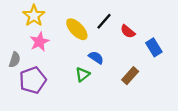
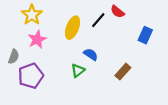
yellow ellipse: (77, 29) -> (73, 28), turned 65
red semicircle: (128, 31) -> (117, 12), moved
blue rectangle: (154, 47) -> (145, 35), moved, turned 56

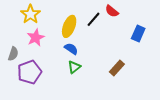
blue semicircle: (91, 54) -> (71, 49), moved

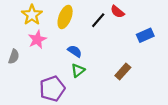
yellow ellipse: (69, 26) -> (65, 17), moved
blue rectangle: (138, 34) -> (145, 35), turned 42
purple pentagon: (29, 72) -> (52, 89), moved

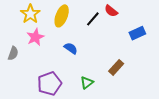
green triangle: (78, 70) -> (87, 83), moved

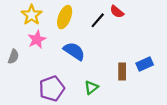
blue rectangle: (137, 33) -> (145, 64), moved
blue semicircle: (71, 48) -> (74, 51), size x1.5
brown rectangle: (116, 67) -> (122, 71), turned -42

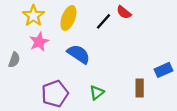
blue rectangle: (145, 64) -> (163, 70), moved
brown rectangle: (122, 71) -> (140, 88), moved

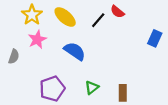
yellow ellipse: (68, 18) -> (65, 17), turned -70
blue rectangle: (163, 70) -> (155, 38), moved, turned -42
brown rectangle: (140, 88) -> (123, 93), moved

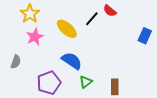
yellow ellipse: (65, 17) -> (67, 29), moved
blue semicircle: (75, 51) -> (72, 61), moved
gray semicircle: (14, 57) -> (16, 62), moved

